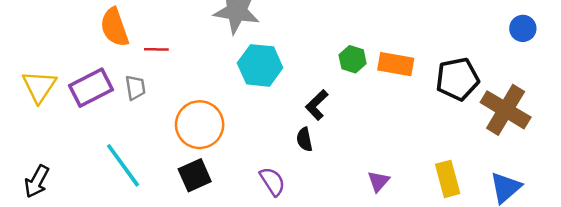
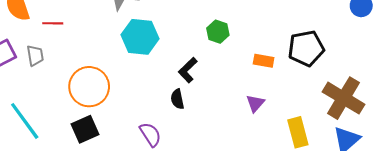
orange rectangle: (396, 64) -> (264, 61), moved, size x0.7
brown cross: (506, 110) -> (344, 98), moved
purple triangle: (378, 181) -> (255, 103), moved

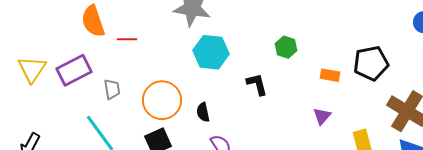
gray trapezoid: (35, 56) -> (112, 89), moved
black L-shape: (188, 70) -> (257, 84), turned 120
black semicircle: (177, 99) -> (203, 112), moved

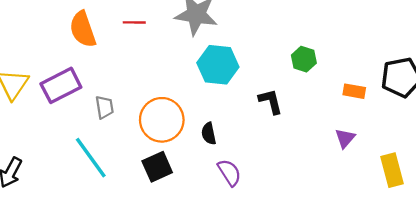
red line: (127, 39) -> (134, 22), moved

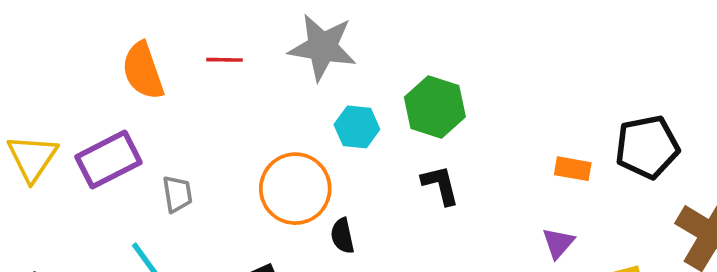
green hexagon: (304, 59) -> (435, 107), moved, size x1.5
cyan hexagon: (218, 65) -> (357, 127), size x0.7
orange circle: (162, 120) -> (295, 189), moved

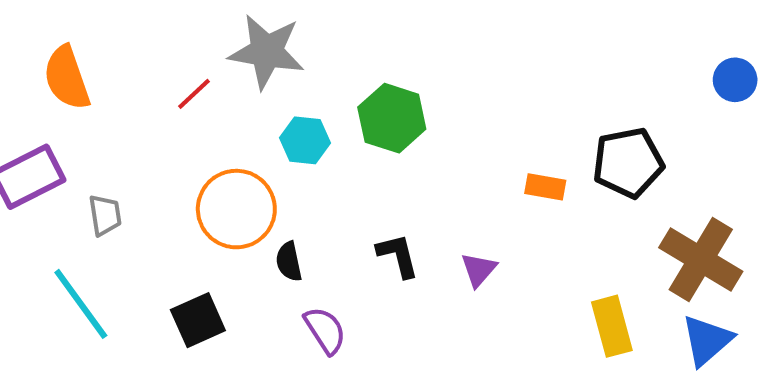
red line: (225, 60) -> (194, 94), moved, turned -44
black L-shape: (440, 185) -> (398, 255), moved
purple triangle: (558, 243) -> (479, 270), moved

